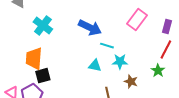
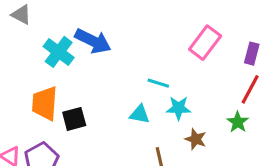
blue arrow: (90, 28) -> (93, 41), moved
black square: (43, 76) -> (74, 119), moved

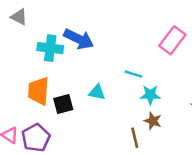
cyan cross: (59, 52) -> (50, 48), turned -30
cyan triangle: (140, 114) -> (97, 92), moved
brown star: (196, 139) -> (153, 121), moved

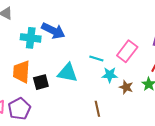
pink rectangle: (172, 40) -> (127, 51), moved
cyan triangle: (97, 92) -> (68, 73), size x1.5
brown star: (153, 121) -> (126, 87), moved

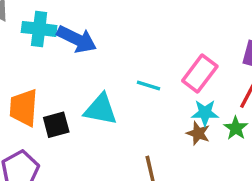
cyan cross: (31, 38) -> (39, 29), moved
cyan star: (110, 75) -> (205, 113), moved

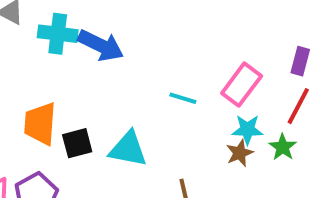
cyan triangle: (101, 109) -> (128, 149), moved
brown star: (198, 133) -> (240, 153), turned 30

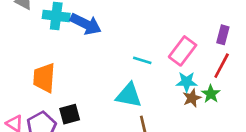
black square: (77, 143) -> (70, 114), moved
cyan triangle: (128, 149) -> (129, 95), moved
brown star: (240, 153) -> (192, 98), moved

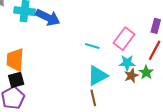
cyan triangle: (129, 95) -> (98, 76), moved, turned -40
black square: (70, 114) -> (16, 80), moved

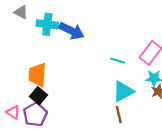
black square: (16, 80) -> (38, 96), turned -35

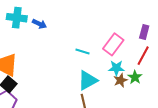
blue arrow: (71, 31) -> (39, 24), size x0.6

